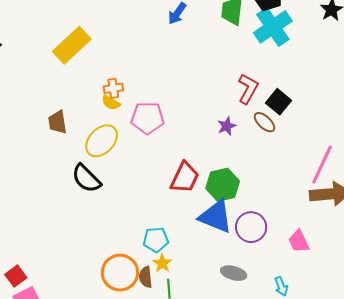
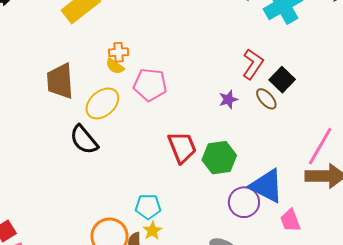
brown trapezoid: (57, 122) -> (60, 81), size x1.5
red trapezoid: (185, 178) -> (182, 147), turned -52
blue triangle: (216, 217) -> (267, 186), moved

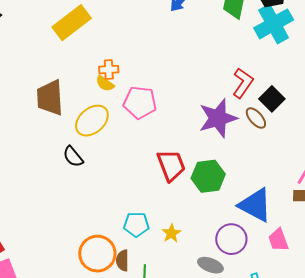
purple star: (228, 99) -> (218, 118), size x2.0
black semicircle: (84, 140) -> (73, 157), size x0.7
purple circle: (244, 202) -> (231, 239), moved
yellow star: (152, 231) -> (171, 233), moved

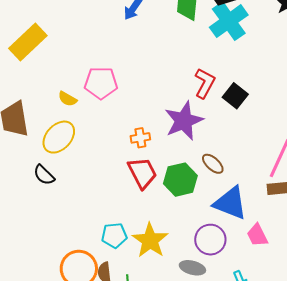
orange cross: (109, 70) -> (140, 138), moved
pink pentagon: (140, 102) -> (101, 83), moved
brown ellipse: (256, 118) -> (213, 164), moved
yellow star: (171, 233) -> (150, 240), size x1.8

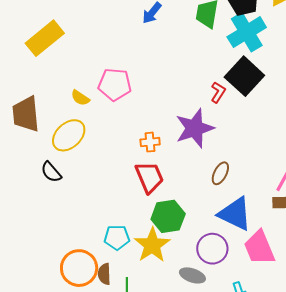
red L-shape: (205, 83) -> (218, 92), size x0.7
black square: (235, 96) -> (244, 76), moved, size x1.5
brown ellipse: (213, 164) -> (220, 173), turned 70
green hexagon: (180, 180) -> (168, 216), moved
pink trapezoid: (257, 235) -> (259, 248), size x1.5

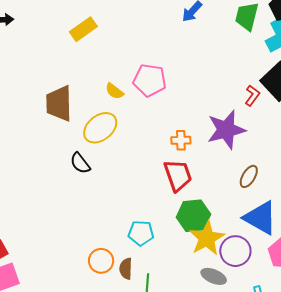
yellow rectangle: (45, 38) -> (83, 29), size x0.7
yellow star: (152, 245) -> (207, 238), moved
orange circle: (79, 268) -> (101, 261), size x0.7

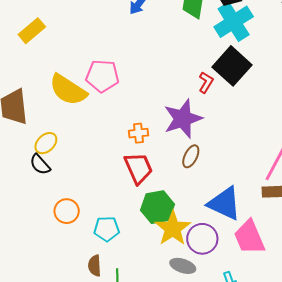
yellow semicircle: (114, 91) -> (68, 90), size x2.0
yellow ellipse: (100, 128) -> (46, 143), moved, size x0.7
brown ellipse: (249, 176) -> (191, 156), moved
orange circle: (101, 261) -> (67, 211), moved

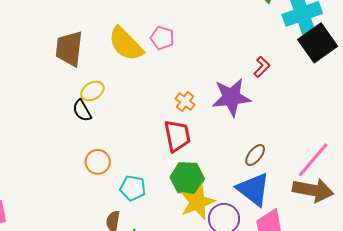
black square: (232, 66) -> (318, 43), moved
pink pentagon: (102, 76) -> (162, 38), size x0.7
orange cross: (138, 133) -> (185, 102), turned 30
brown ellipse: (191, 156) -> (255, 155), moved

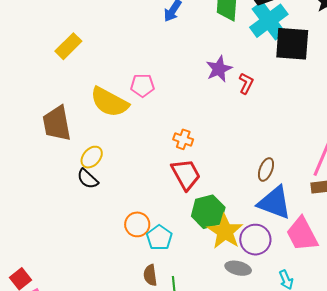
black square: (318, 43) -> (292, 44), turned -33
purple star: (231, 97) -> (219, 69), moved, size x0.7
orange circle: (98, 162) -> (137, 224), moved
cyan pentagon: (133, 188) -> (159, 238), turned -30

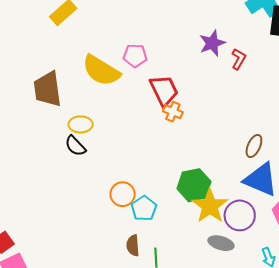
yellow ellipse: (92, 157) -> (81, 124), turned 45
red trapezoid: (186, 174) -> (164, 90), moved

